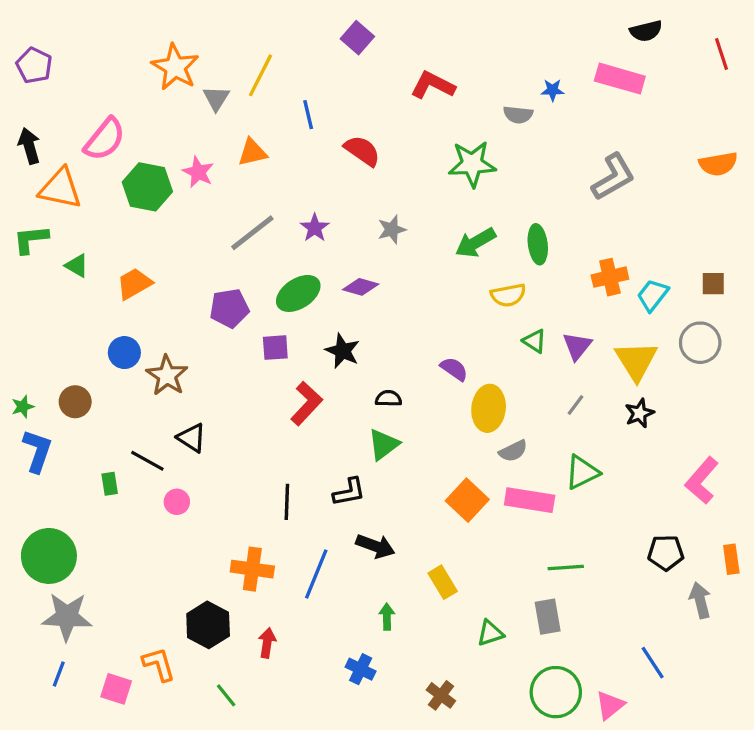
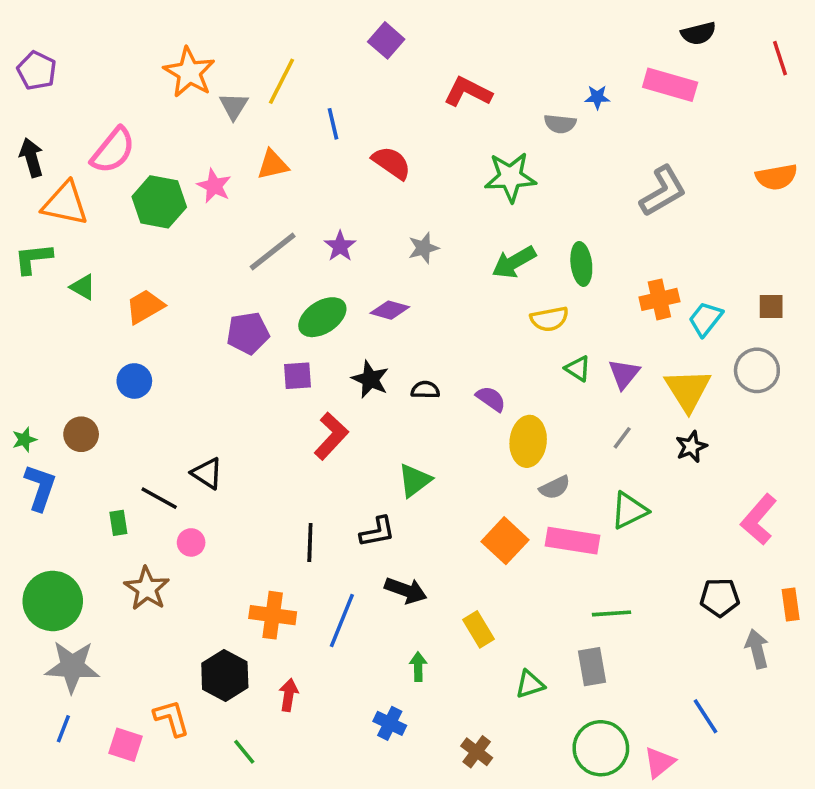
brown star: (167, 375) -> (147, 589), moved
black semicircle: (388, 398) -> (425, 390), moved

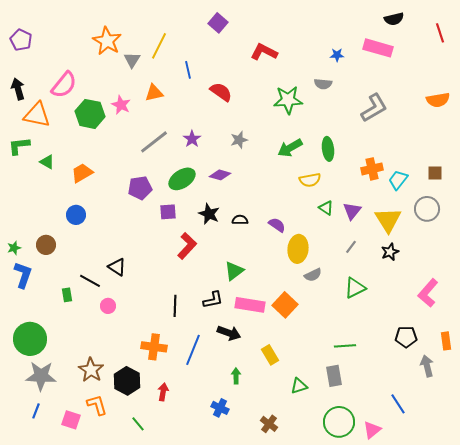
gray semicircle: (560, 124) -> (323, 84), moved
pink rectangle: (572, 541) -> (250, 305), moved
brown star: (147, 589) -> (91, 370), moved

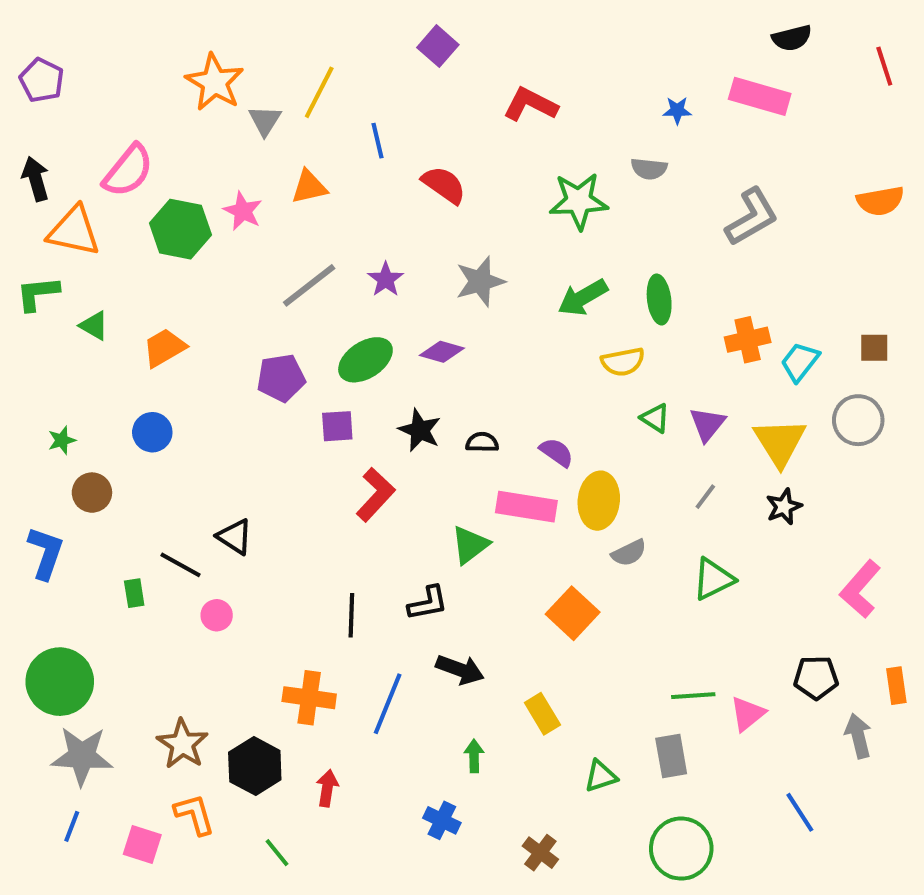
gray star: (239, 140) -> (480, 281), size x1.4
green star: (14, 248) -> (62, 440), moved
pink rectangle: (250, 305) -> (526, 507), moved
pink triangle: (372, 430) -> (748, 714), moved

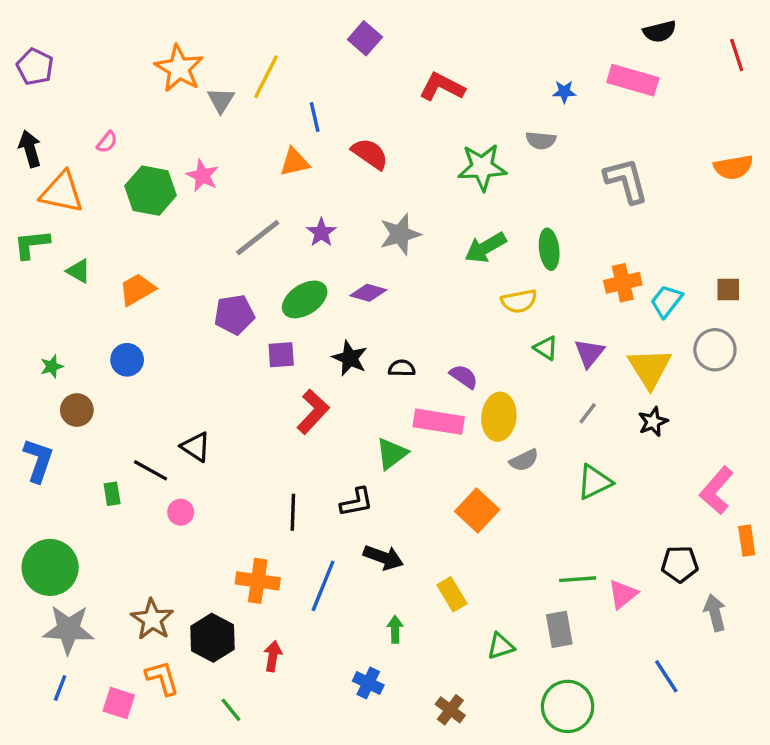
pink semicircle: (128, 171) -> (107, 142), size x0.5
orange triangle: (309, 187) -> (295, 162), moved
gray L-shape: (752, 217) -> (626, 181), turned -75
orange rectangle: (896, 686) -> (747, 541), moved

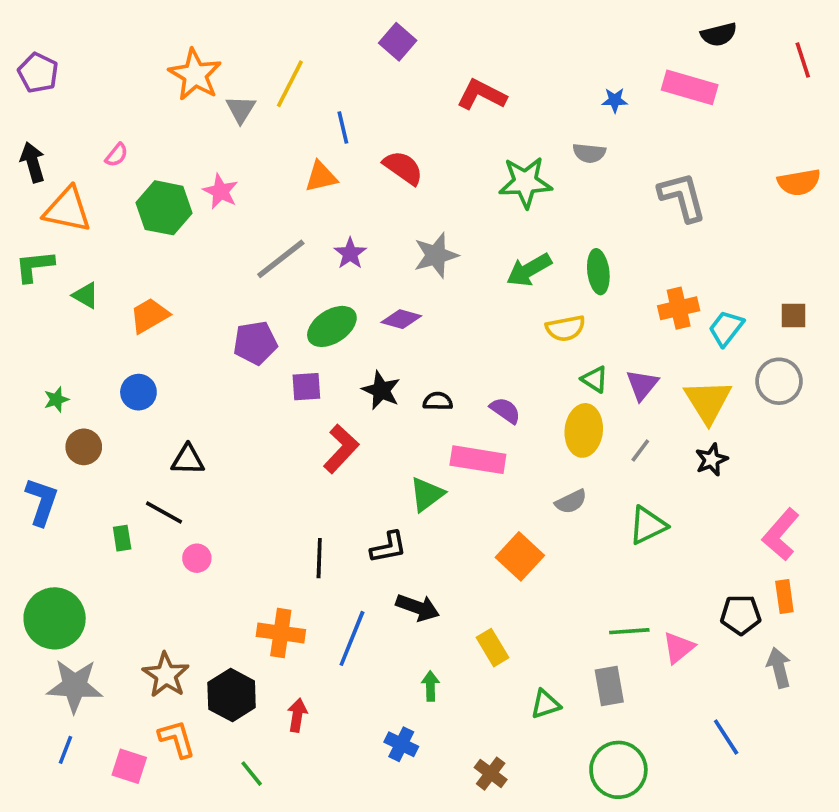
yellow ellipse: (499, 417) -> (584, 430), moved
black triangle: (196, 447) -> (188, 460), moved, turned -32
orange rectangle: (747, 541) -> (784, 597), moved

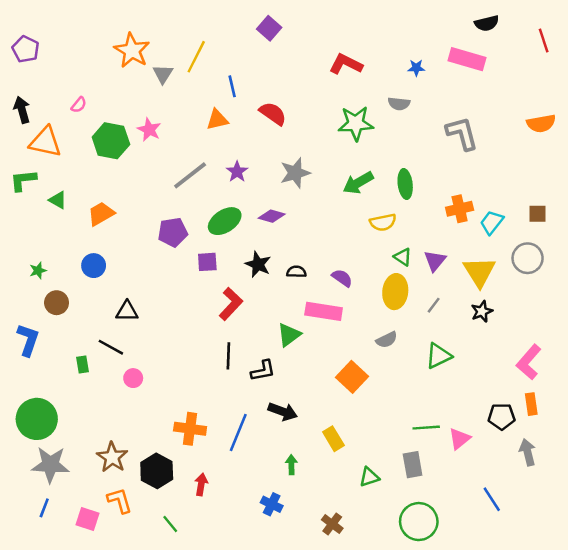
red L-shape: (482, 95) -> (346, 64), moved
black line: (319, 558) -> (228, 356), moved

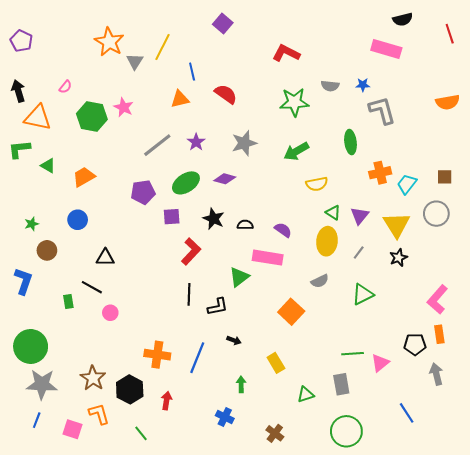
blue star: (416, 68) -> (363, 85), moved
green ellipse: (405, 184) -> (350, 142), moved
black arrow: (283, 411) -> (234, 340), size x0.6

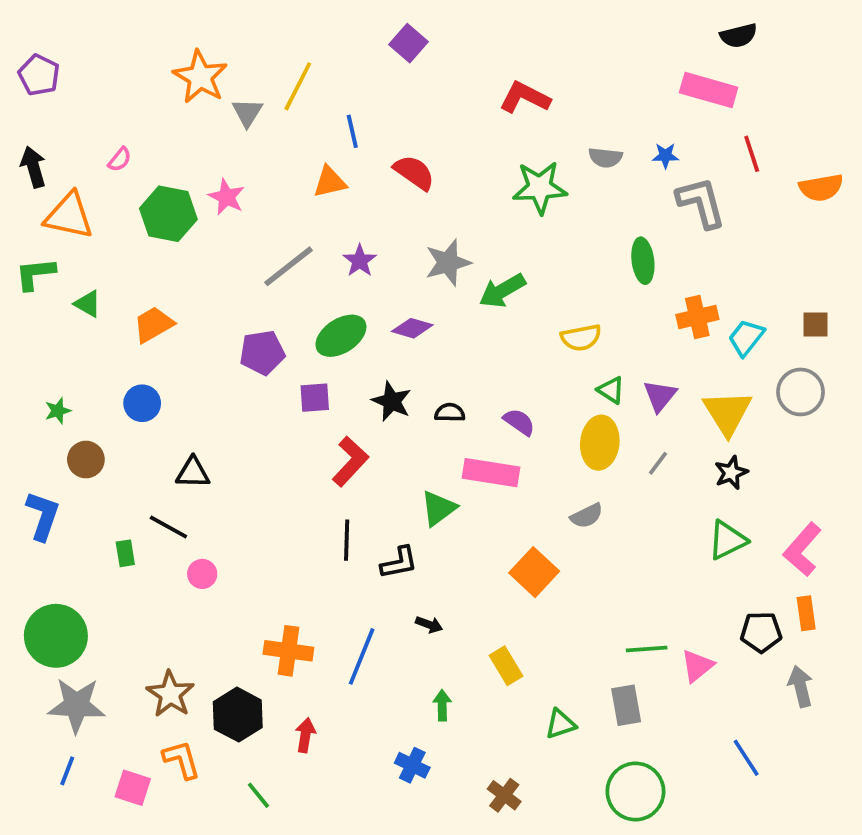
red line: (450, 34) -> (752, 154), moved
green arrow: (296, 151) -> (502, 291), moved
green triangle: (363, 294) -> (727, 540), moved

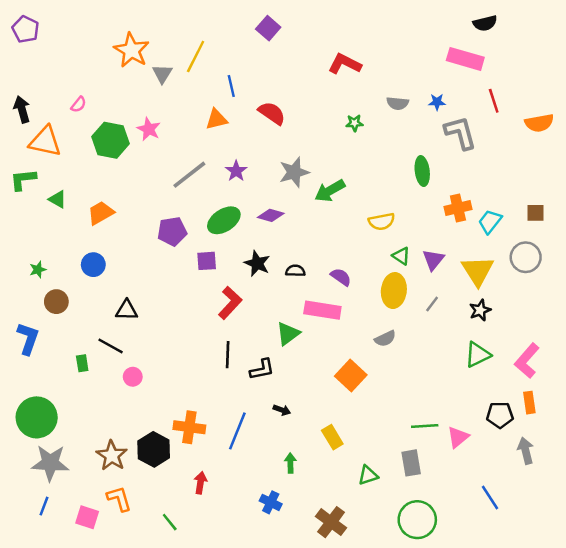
purple pentagon: (39, 75) -> (26, 29), moved
green star: (540, 188) -> (354, 123), size x0.5
black hexagon: (238, 715) -> (154, 449), moved
brown cross: (504, 795) -> (331, 522), size x1.4

